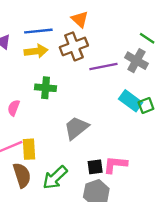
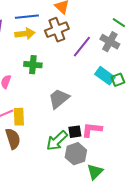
purple line: (103, 67) -> (82, 47), turned -40
green arrow: (55, 178) -> (57, 141), moved

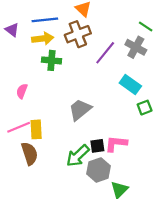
green cross: (33, 65) -> (51, 60), moved
green square: (118, 80) -> (145, 108), moved

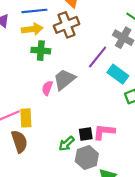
purple line: (105, 53) -> (98, 57), moved
pink semicircle: (22, 91) -> (47, 88), moved
gray trapezoid: (80, 110) -> (64, 79), moved
green arrow: (78, 156) -> (67, 144), size x0.7

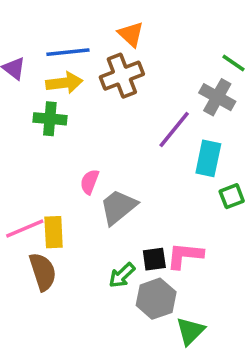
green cross: (41, 51) -> (50, 119), moved
cyan rectangle: (118, 74) -> (208, 158), turned 66
gray trapezoid: (64, 79) -> (118, 207), moved

